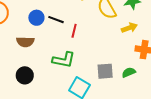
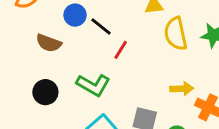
yellow arrow: (129, 28) -> (182, 89), moved
black circle: (25, 75) -> (45, 92), moved

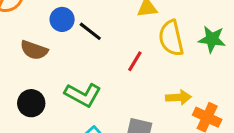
red line: (121, 50) -> (135, 61), moved

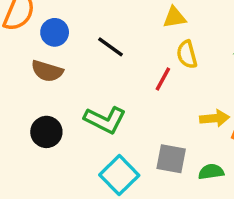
blue circle: (62, 19) -> (55, 32), moved
yellow semicircle: (171, 38) -> (187, 54), moved, size x0.7

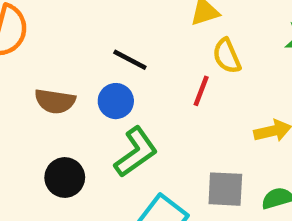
blue circle: (55, 32) -> (116, 101), moved
green L-shape: (105, 120) -> (136, 152), turned -54

